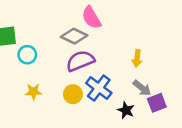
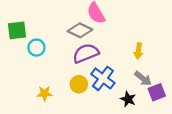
yellow star: (33, 92) -> (44, 93), moved

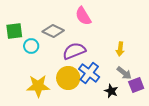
gray diamond: (80, 30) -> (53, 31), moved
yellow circle: (79, 84) -> (68, 78), size x1.5
yellow star: (44, 93) -> (38, 86), size x1.6

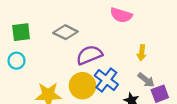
pink semicircle: (83, 16) -> (121, 15), moved, turned -42
cyan circle: (31, 46) -> (16, 61), moved

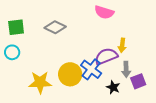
purple semicircle: (89, 55) -> (106, 56), moved
gray arrow: (146, 80) -> (126, 69), turned 49

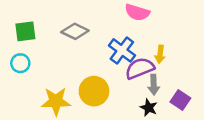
blue cross: (91, 69) -> (122, 50), moved
gray arrow: (126, 69) -> (154, 85), moved
purple square: (138, 81) -> (180, 100), turned -35

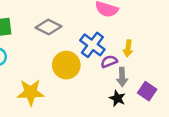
purple semicircle: (140, 68) -> (109, 61), size x0.6
yellow circle: (94, 91) -> (66, 65), moved

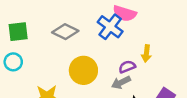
blue cross: (92, 45) -> (110, 27), moved
gray arrow: (122, 77) -> (121, 82), moved, turned 66

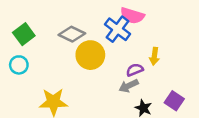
green square: (18, 32) -> (24, 34), turned -30
yellow circle: (83, 70) -> (90, 55), moved

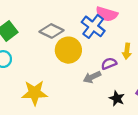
gray arrow: (129, 86) -> (92, 77), moved

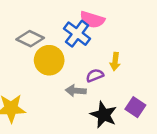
gray arrow: (92, 77) -> (76, 91), turned 30
black star: (117, 98) -> (104, 115), size x1.5

